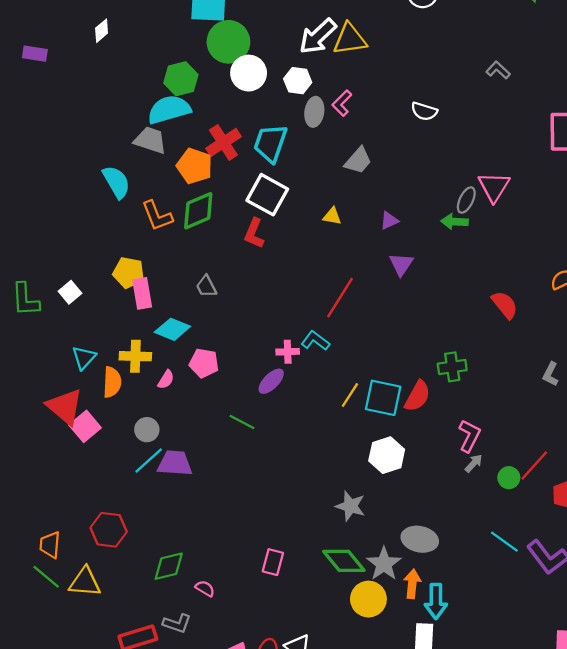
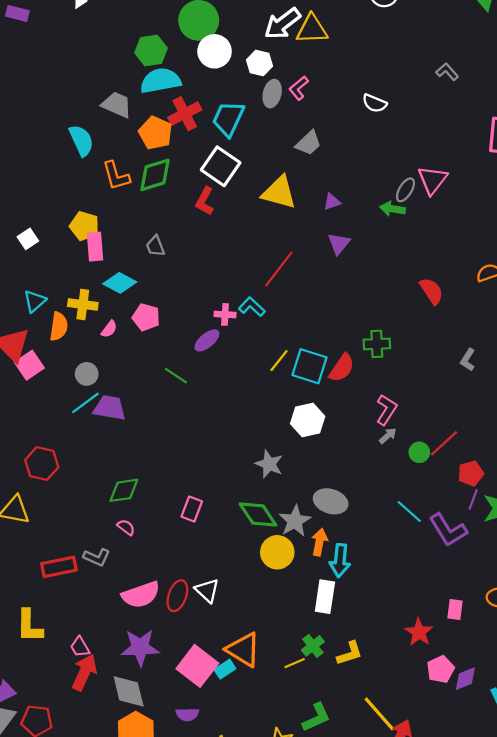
cyan semicircle: (169, 110) -> (160, 81), moved
yellow triangle: (332, 216) -> (279, 192), size x2.0
green diamond: (169, 566) -> (124, 490), moved

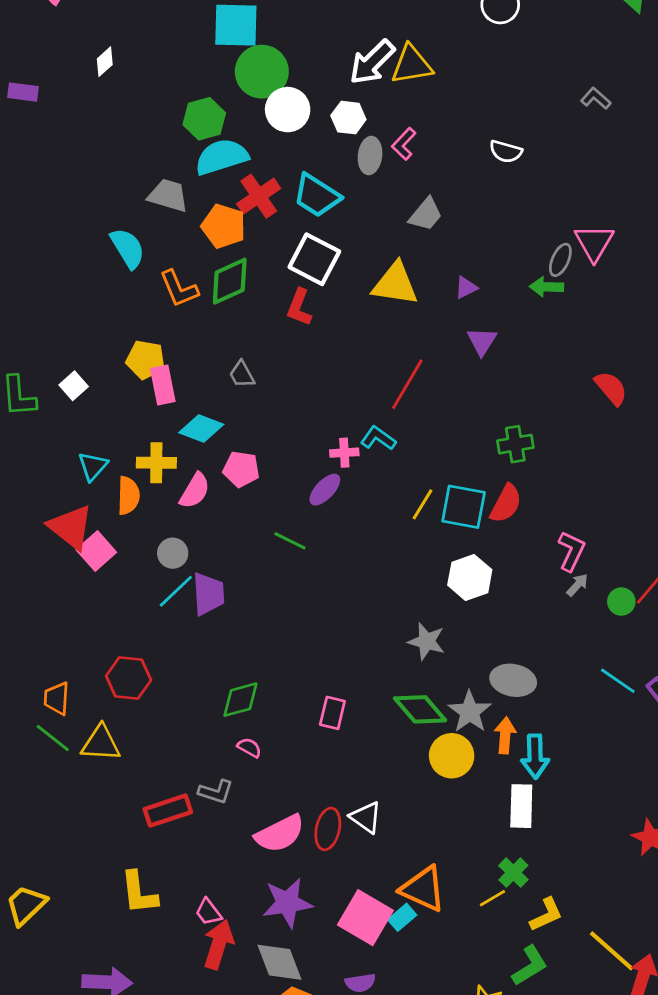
cyan trapezoid: (228, 119) -> (317, 196), turned -75
pink semicircle: (109, 329) -> (195, 491), size x1.5
green cross: (377, 344) -> (515, 444), moved
purple trapezoid: (110, 408) -> (208, 594), turned 84
yellow L-shape: (350, 653) -> (546, 915), moved

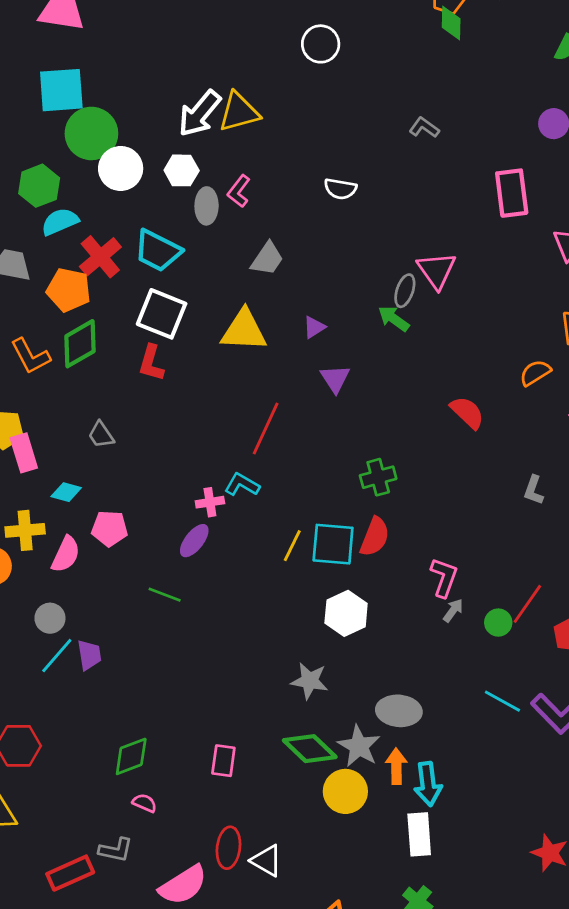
cyan semicircle: (222, 157) -> (60, 222), size x0.7
green arrow: (546, 287) -> (394, 319), turned 40
cyan diamond: (201, 428) -> (66, 492), size x0.7
purple trapezoid: (208, 594) -> (89, 655), size x0.7
red ellipse: (328, 829) -> (228, 848), moved

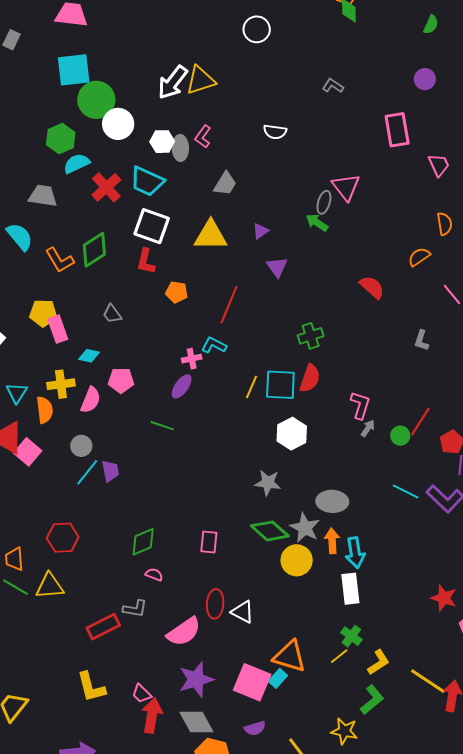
white hexagon: (182, 170) -> (162, 142), moved
orange pentagon: (69, 290) -> (177, 292), moved, size x0.7

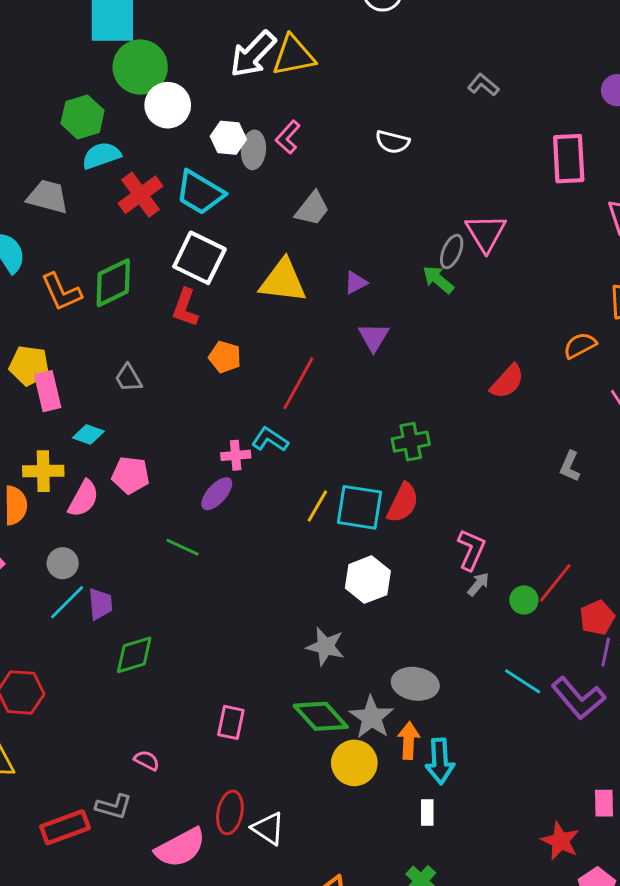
red semicircle: (372, 287) -> (507, 381), turned 84
green diamond: (143, 542) -> (134, 655), moved
white rectangle: (350, 589) -> (427, 812), size x0.6

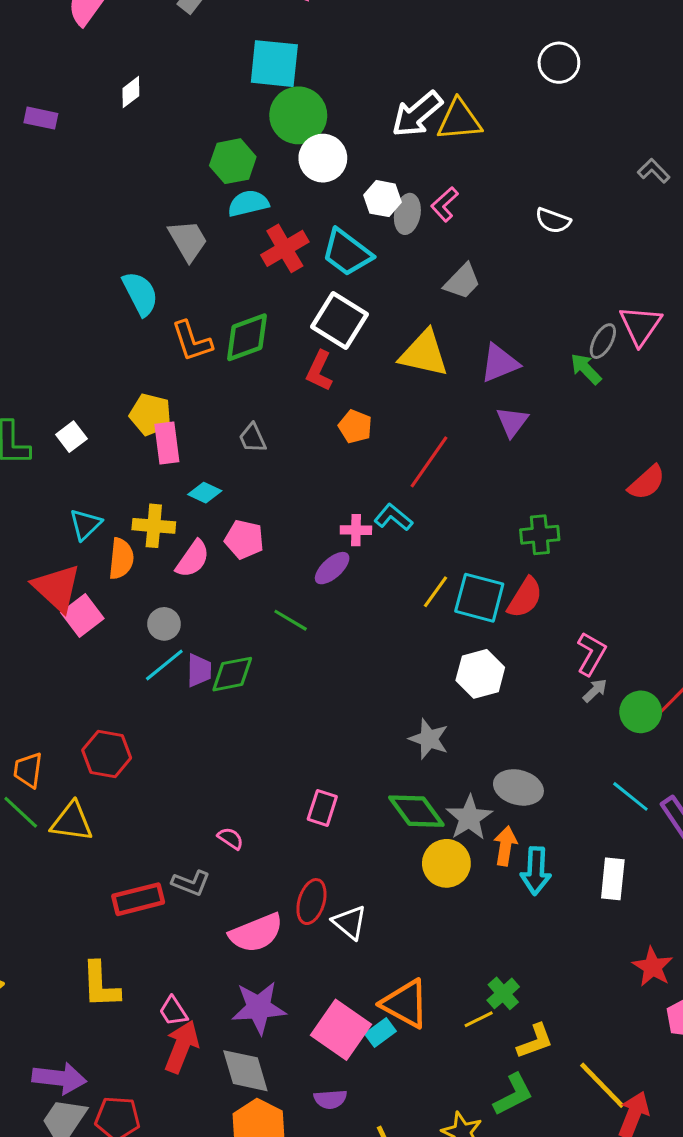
gray trapezoid: (48, 197) -> (188, 240), turned 39
purple triangle: (356, 283) -> (499, 363), size x1.6
green circle: (524, 600) -> (641, 712), size x1.4
green diamond: (134, 655) -> (232, 674), moved
white rectangle: (427, 812) -> (613, 879), moved, size x1.5

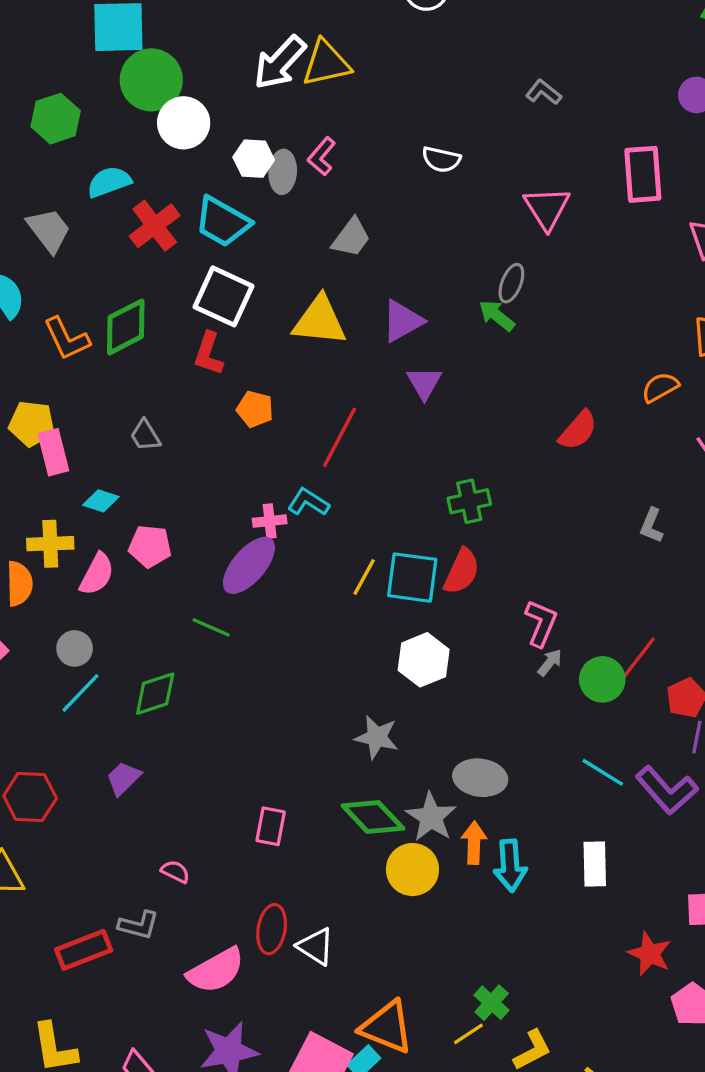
green hexagon: (233, 161) -> (56, 119), moved
pink triangle: (640, 325) -> (547, 208), moved
purple ellipse: (332, 568) -> (249, 565), size x1.5
purple trapezoid: (199, 670) -> (124, 778), moved, turned -128

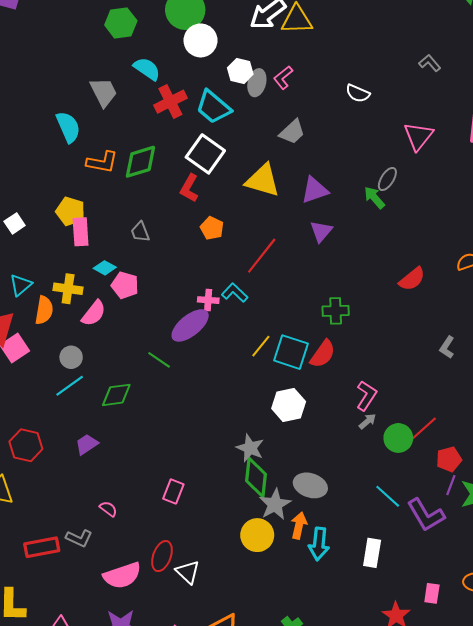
cyan semicircle: (109, 182) -> (147, 69), turned 44
orange L-shape: (67, 339) -> (102, 162), turned -64
pink pentagon: (150, 546) -> (125, 285), moved
green diamond: (373, 817) -> (256, 477), moved, turned 39

